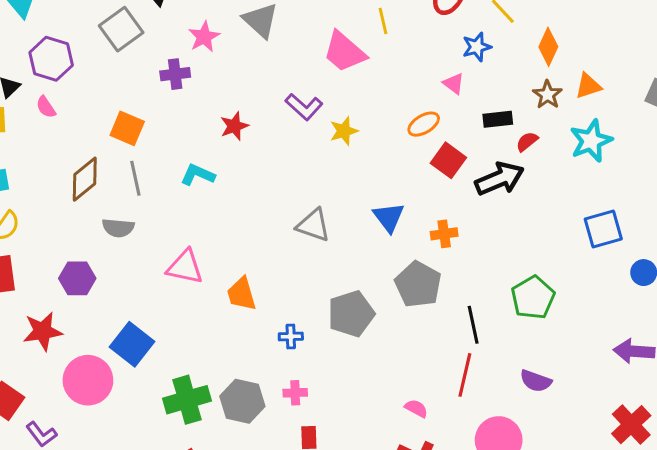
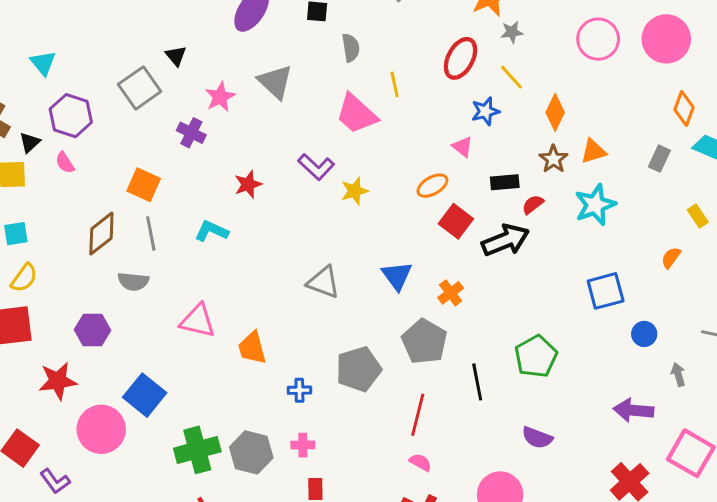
purple cross: (175, 74) -> (191, 133), turned 32
orange cross: (444, 234) -> (451, 293), turned -30
red line: (465, 375) -> (418, 415), moved

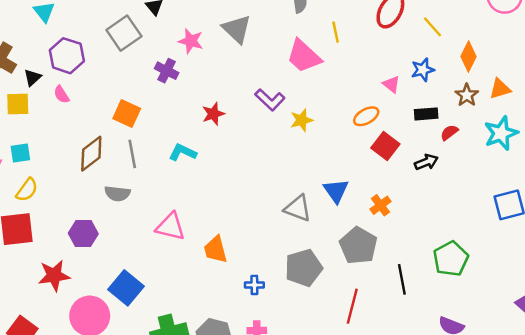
pink star: (220, 97) -> (191, 41), turned -30
blue star: (485, 111) -> (423, 70), moved
black arrow: (505, 240) -> (426, 162), size x0.6
gray triangle: (323, 282) -> (298, 208), moved

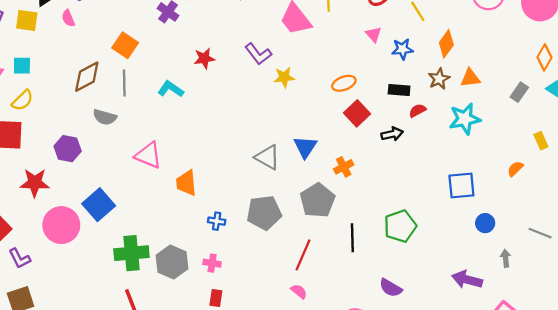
pink triangle: (391, 84) -> (374, 34), moved

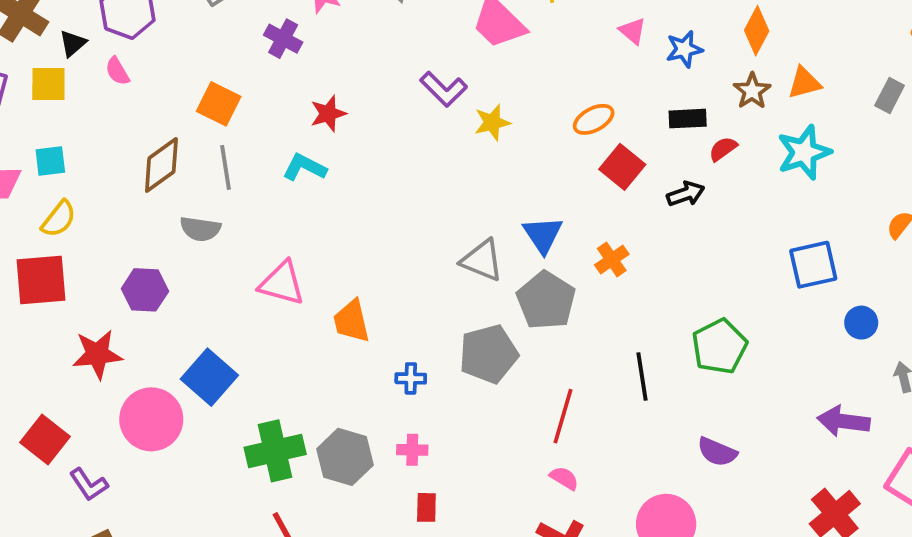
red star: (204, 58) -> (328, 114), moved
gray pentagon: (318, 200) -> (546, 300), moved

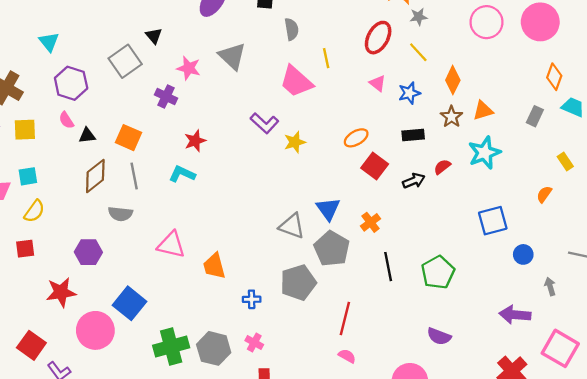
black triangle: (73, 43) -> (87, 136), moved, turned 36
red semicircle: (723, 149) -> (442, 167), moved
red square: (41, 280) -> (25, 249), size x0.6
black line: (642, 377) -> (388, 267), moved
pink cross: (412, 450) -> (254, 343), turned 30

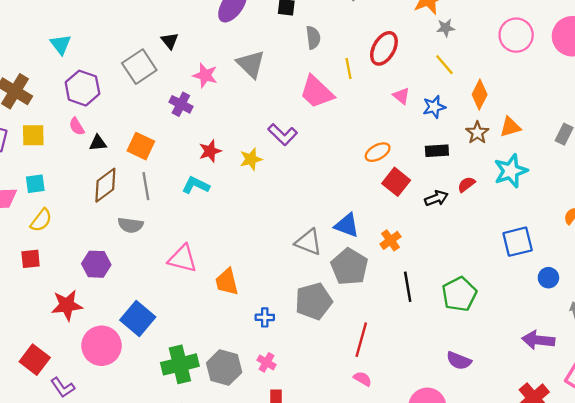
red ellipse: (378, 38) -> (384, 48), moved
yellow star: (295, 142) -> (251, 159), moved
blue triangle: (328, 209) -> (347, 225), turned -35

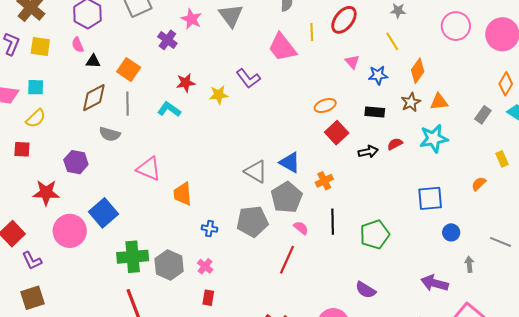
pink semicircle: (363, 379) -> (301, 228), moved

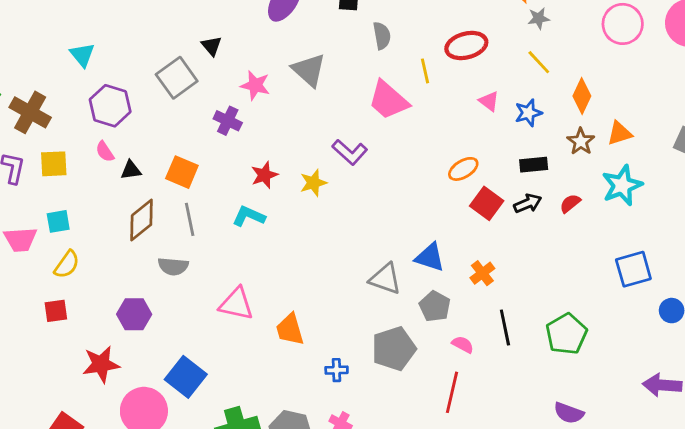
red ellipse: (344, 20) -> (466, 45), turned 48
black arrow: (368, 152) -> (528, 203), moved
gray pentagon: (287, 197) -> (435, 306), size x0.7

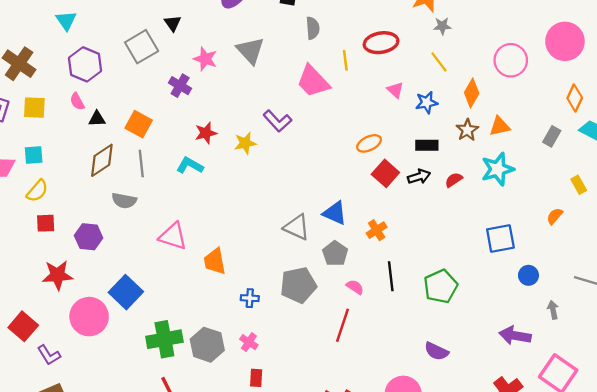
pink circle: (623, 24) -> (511, 60), moved
red square: (56, 311) -> (46, 223), moved

